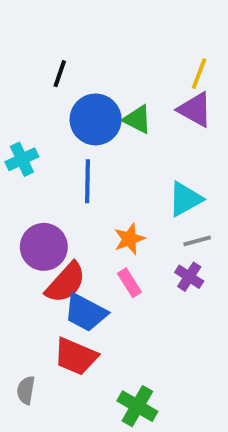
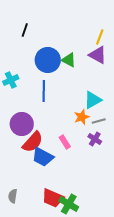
black line: (60, 74) -> (25, 30), moved
orange star: (129, 239) -> (82, 117), moved
red trapezoid: (76, 356) -> (53, 198), moved

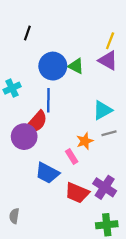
orange star: (82, 117) -> (85, 141), moved
purple cross: (95, 139) -> (105, 187), moved, size x1.5
red semicircle: (33, 142) -> (36, 122), moved
red trapezoid: (53, 198) -> (77, 193), moved
green cross: (69, 204) -> (107, 225), moved, turned -36

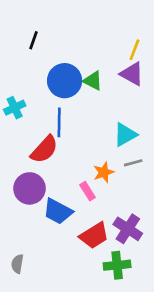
purple circle: (24, 137) -> (30, 188), moved
red trapezoid: (77, 193) -> (94, 236), turned -55
green cross: (107, 225) -> (117, 265), moved

